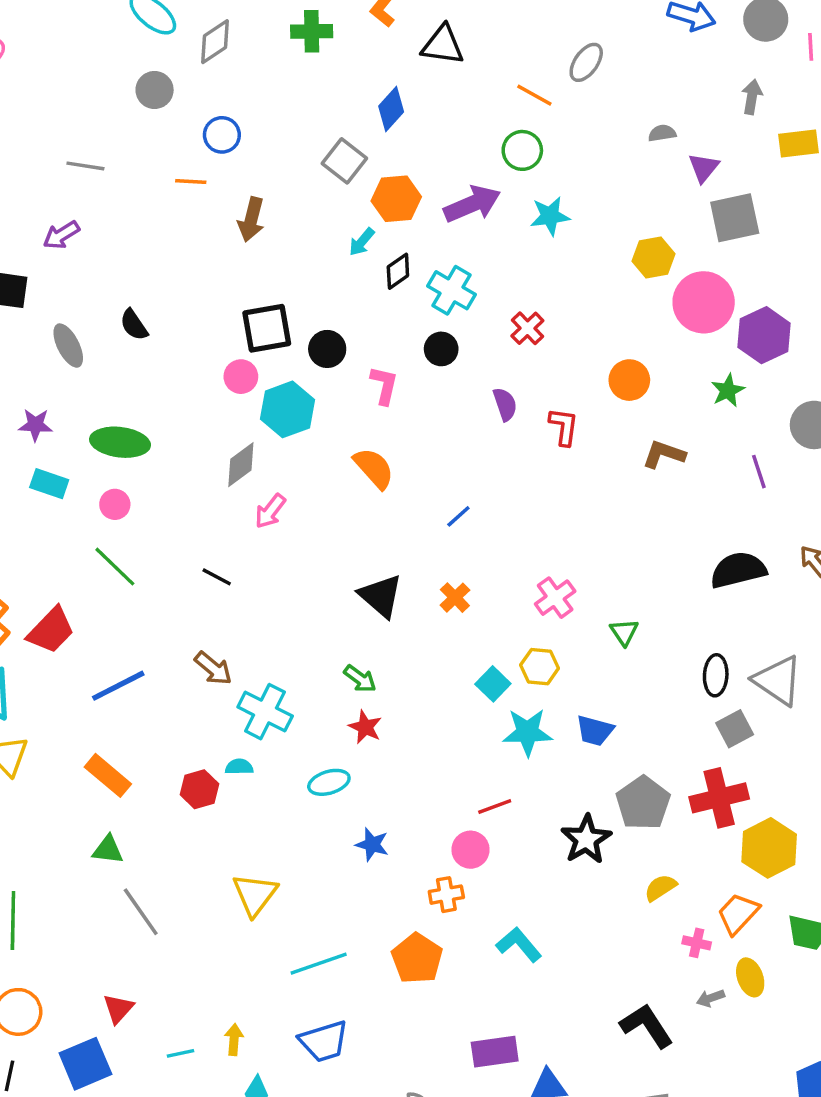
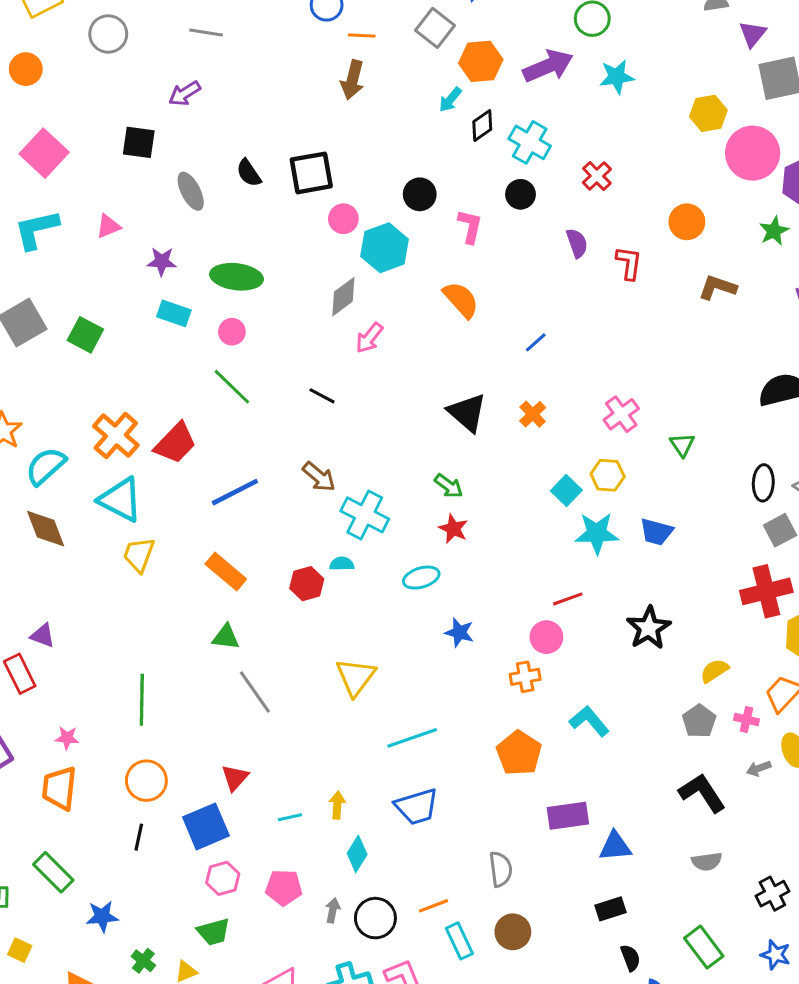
orange line: (191, 181) -> (362, 36), moved
black square: (267, 328) -> (311, 173), moved
gray pentagon: (643, 803) -> (699, 721), moved, size x0.7
orange pentagon: (417, 958) -> (519, 753), moved

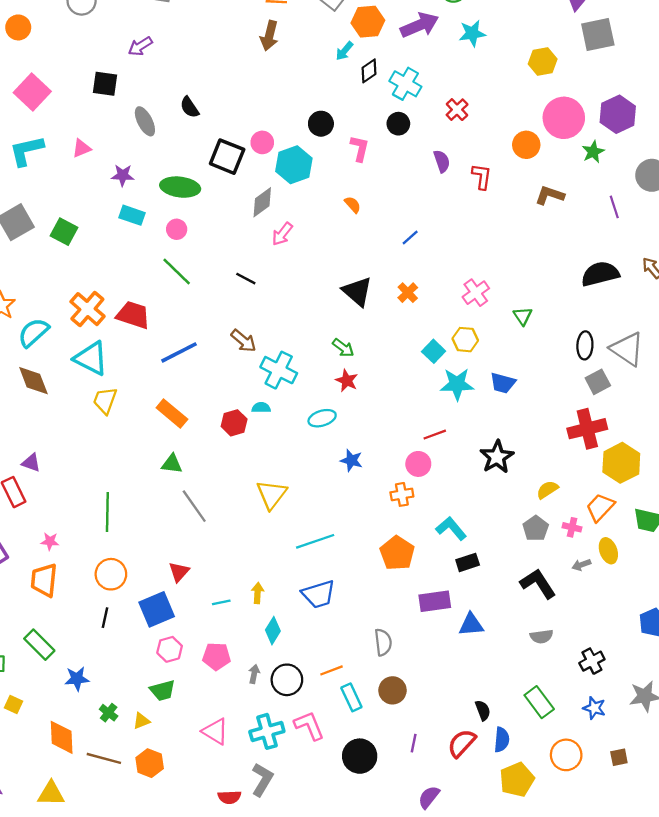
pink circle: (753, 153) -> (564, 118), moved
black square: (311, 173) -> (227, 157), moved, turned 32
orange semicircle: (461, 300) -> (353, 205), size x0.6
red trapezoid: (175, 443) -> (133, 315), turned -116
black rectangle: (611, 909) -> (468, 562), moved

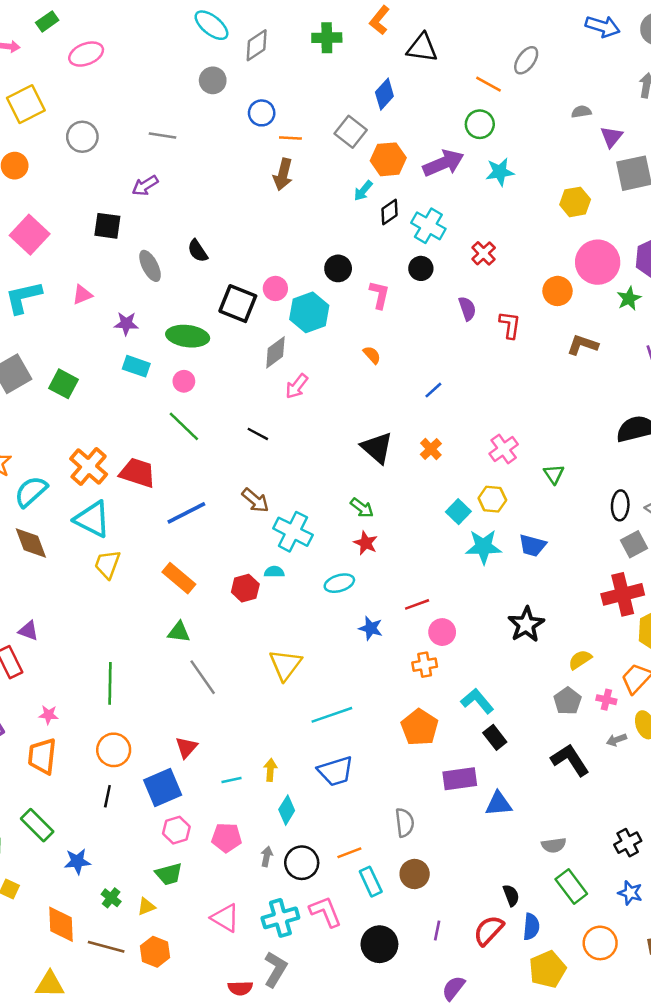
red line: (435, 435) -> (417, 604), moved
black rectangle: (468, 562) -> (495, 737), turned 70
gray semicircle: (542, 636) -> (554, 845), moved

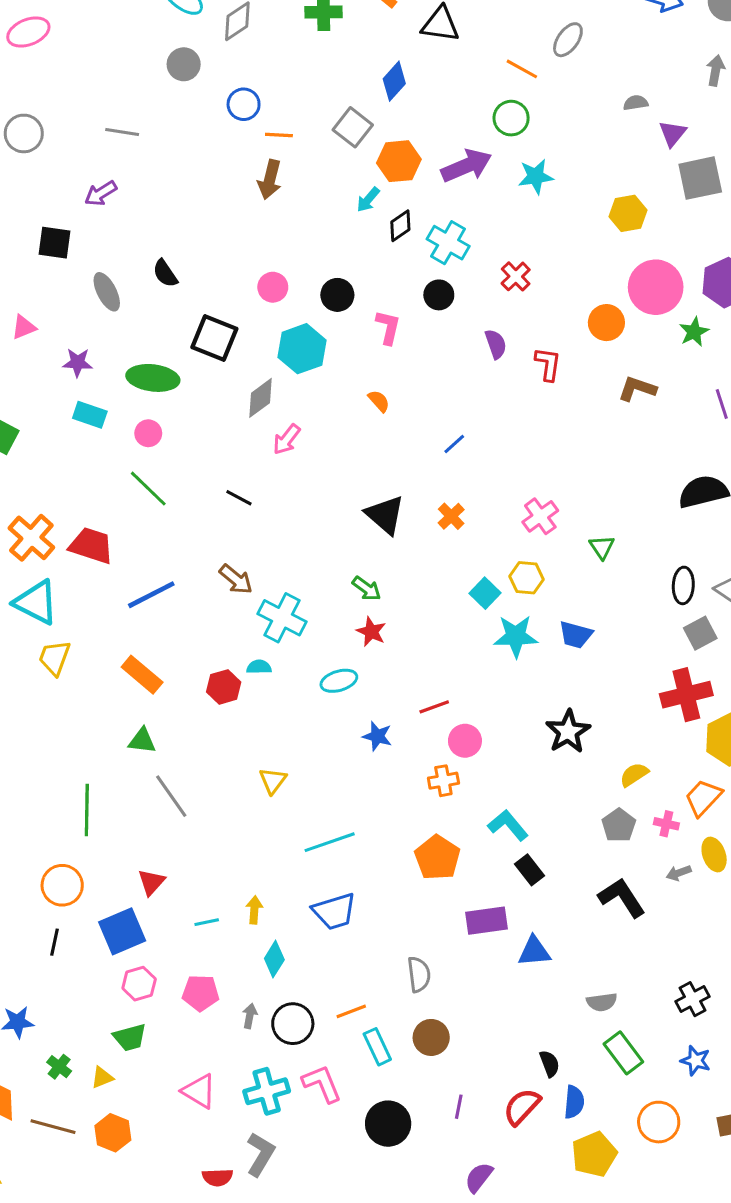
pink circle: (275, 288) -> (273, 287), moved
yellow triangle: (285, 665) -> (273, 781), size x0.7
green line: (110, 683) -> (87, 810), moved

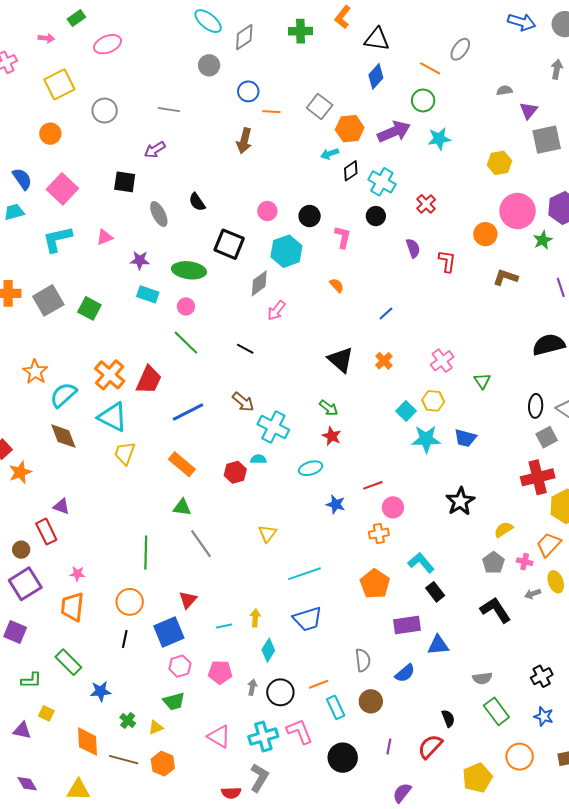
blue diamond: (394, 81) -> (376, 76), moved
brown arrow: (270, 180) -> (244, 141), moved
cyan arrow: (368, 200) -> (330, 154), turned 30
red trapezoid: (91, 545) -> (149, 380), turned 96
blue semicircle: (574, 1102) -> (405, 673), moved, turned 45

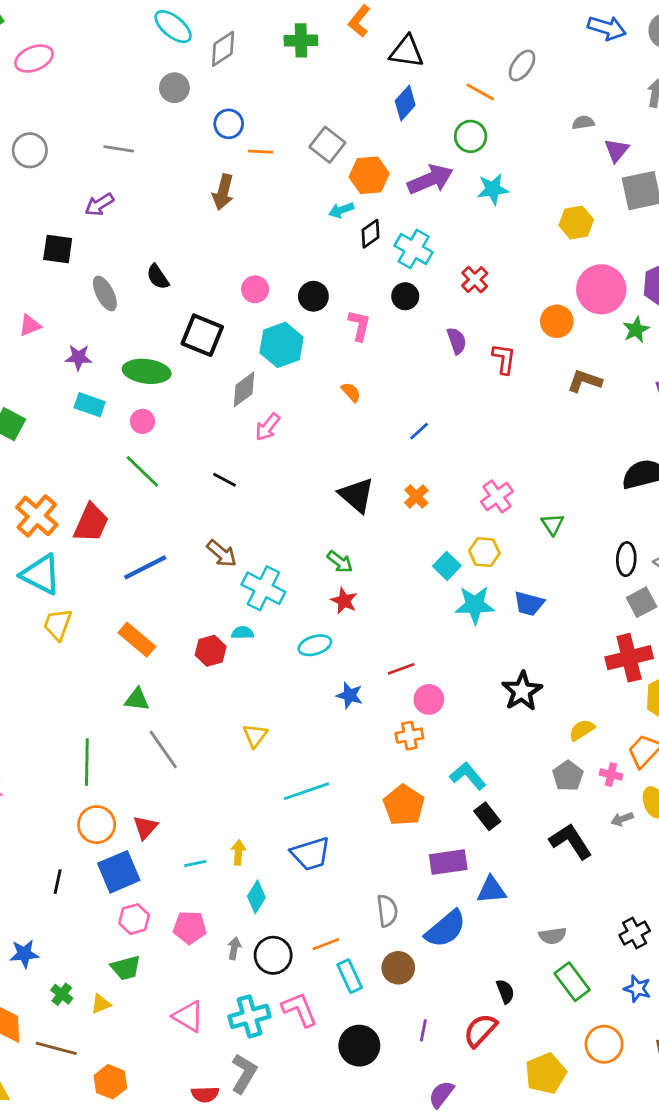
orange circle: (130, 602) -> (97, 825), moved
blue semicircle: (405, 673) -> (446, 929), size x1.5
orange hexagon: (163, 764) -> (110, 1082), moved

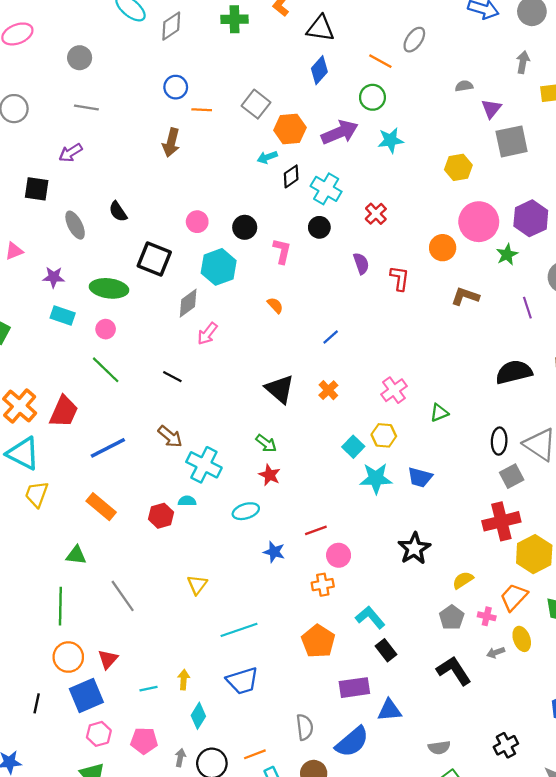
gray circle: (174, 88) -> (80, 58), moved
green triangle: (553, 524) -> (439, 413), turned 42
green triangle: (137, 699) -> (76, 555), moved

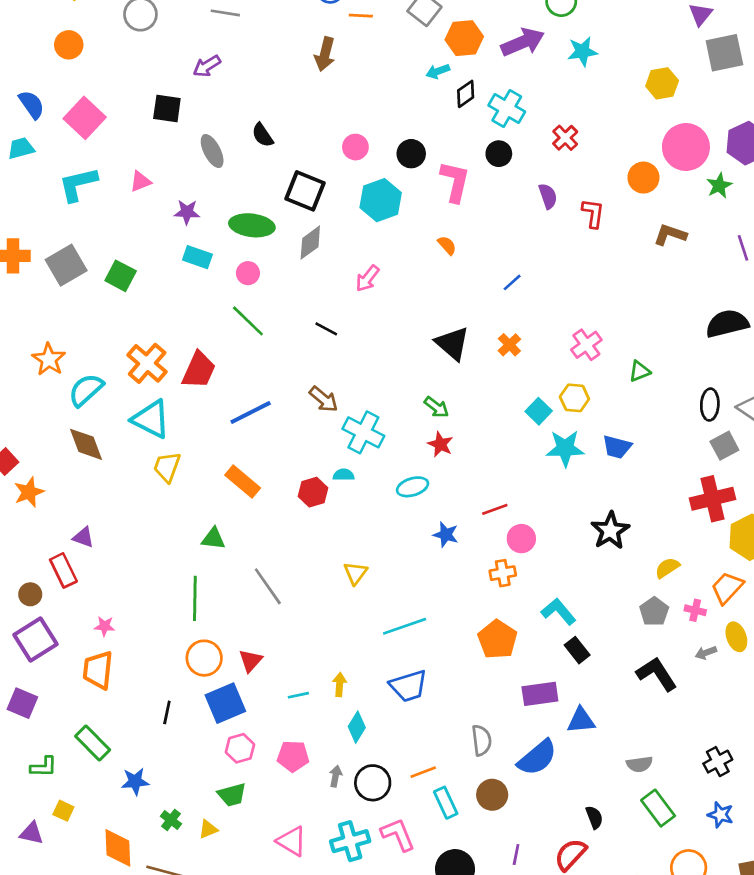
pink L-shape: (282, 251) -> (455, 182), size x1.4
gray diamond: (188, 303) -> (310, 243), moved

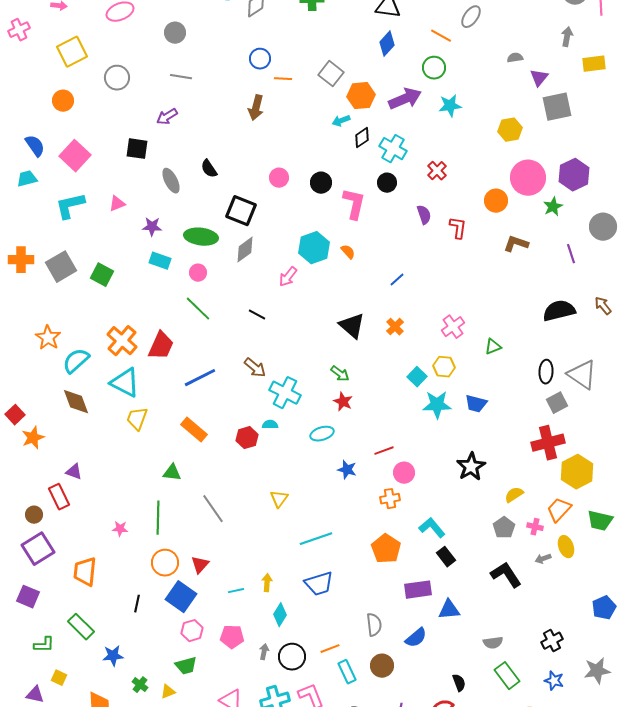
cyan hexagon: (381, 200) -> (314, 248), moved
pink star: (105, 626) -> (120, 529), moved
blue square: (225, 703) -> (181, 597), turned -32
blue semicircle: (537, 758) -> (416, 638), size x0.7

